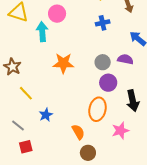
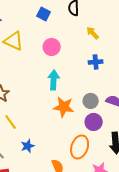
cyan arrow: (42, 32) -> (54, 80), moved
orange star: (63, 63) -> (64, 107), moved

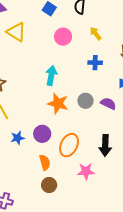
pink circle: (52, 47) -> (63, 37), moved
purple circle: (94, 122) -> (42, 134), moved

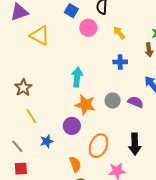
pink circle: (63, 37) -> (88, 28), moved
purple circle: (42, 134) -> (72, 126), moved

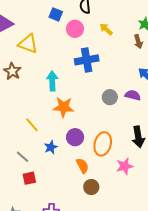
blue cross: (120, 62) -> (87, 60), moved, size x1.6
cyan arrow: (77, 77) -> (52, 81), moved
brown star: (23, 88) -> (12, 71), moved
orange star: (85, 105) -> (63, 107), moved
purple circle: (72, 126) -> (75, 137), moved

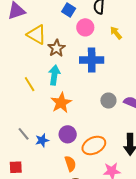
brown star: (12, 71) -> (57, 48), moved
orange star: (63, 107) -> (61, 103), turned 30
yellow line: (32, 125) -> (30, 84), moved
orange ellipse: (103, 144) -> (94, 145), turned 40
gray line: (22, 157) -> (24, 134), moved

